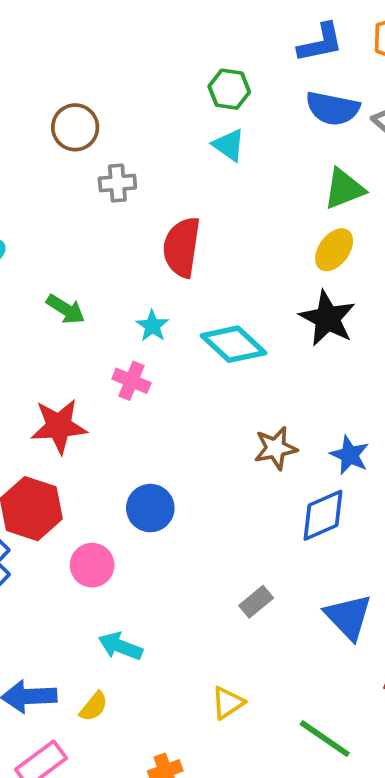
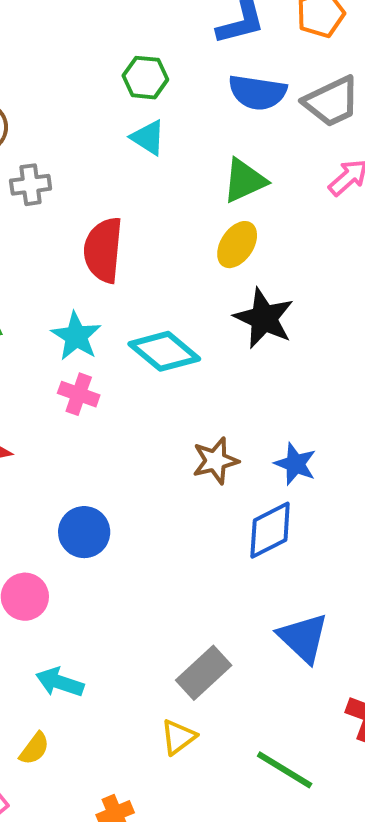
green triangle: (344, 189) -> (244, 180), moved
yellow ellipse: (334, 250) -> (237, 245), moved
cyan star: (152, 326) -> (76, 336), size x1.4
pink cross: (131, 381) -> (79, 394), moved
gray rectangle: (256, 602) -> (204, 673), moved, size x1.5

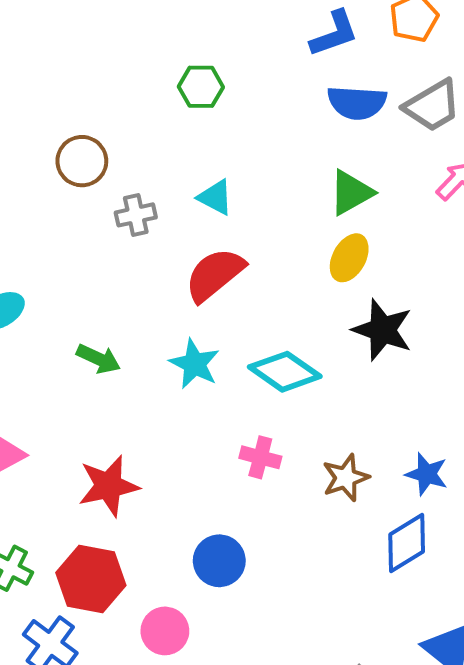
green hexagon: (145, 78) -> (201, 87), moved
cyan triangle: (148, 138) -> (215, 197), moved
red semicircle: (103, 250) -> (215, 275), turned 50
pink cross: (79, 394) -> (260, 457), moved

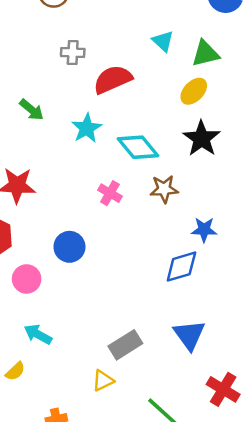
cyan triangle: (215, 197) -> (163, 41), moved
gray cross: (136, 215) -> (73, 53), moved
blue star: (427, 474) -> (204, 230), turned -30
brown star: (346, 478) -> (164, 189), moved

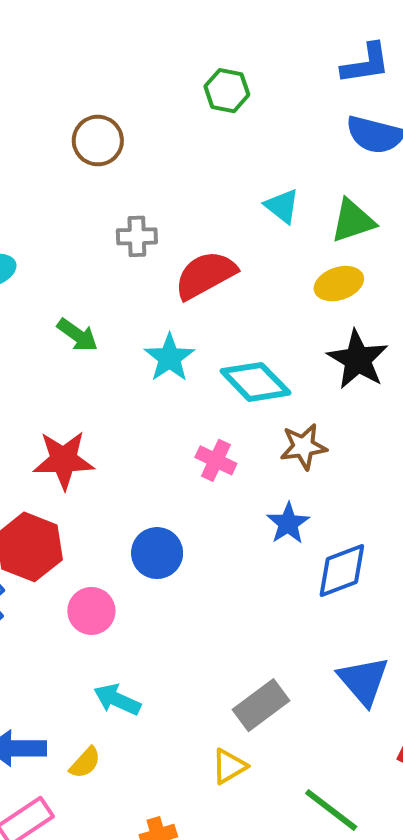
yellow ellipse: (194, 91) -> (339, 284), turned 32
blue star: (204, 230) -> (288, 523), moved, turned -30

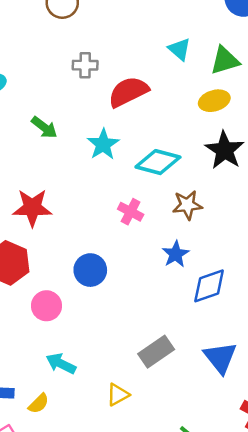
cyan diamond: (255, 382) -> (158, 162), turned -33
gray rectangle: (261, 705) -> (156, 352), moved
yellow triangle: (229, 766) -> (118, 395), moved

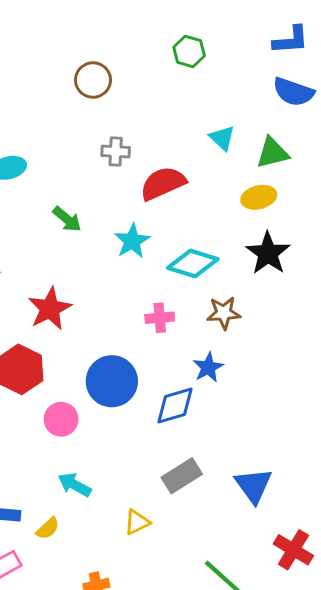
red star: (32, 208) -> (50, 309), turned -30
pink cross: (131, 212) -> (160, 318), turned -35
blue circle: (90, 270) -> (112, 381), size x1.4
blue diamond: (209, 286) -> (175, 406), moved

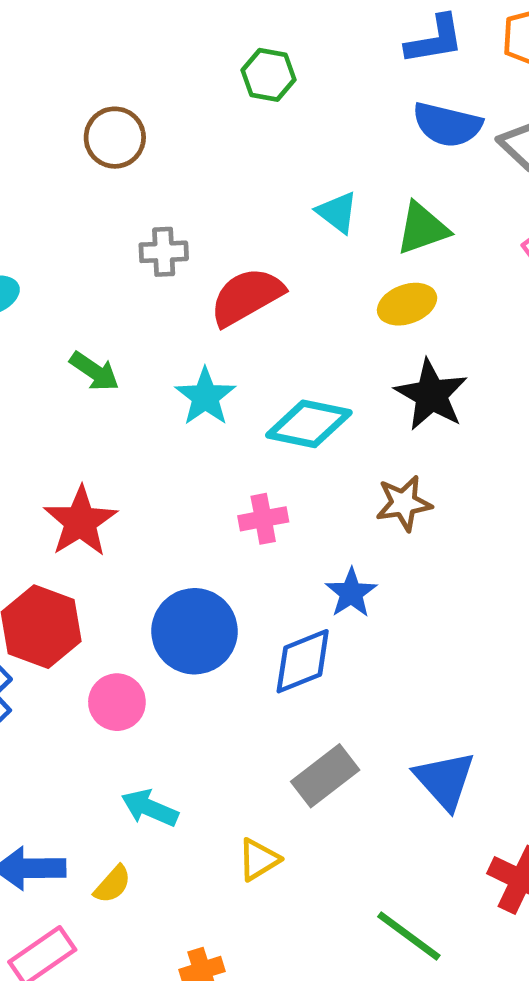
brown star: (224, 313) -> (404, 503), moved

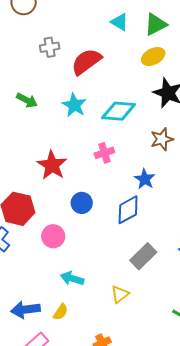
red star: (80, 522) -> (52, 165), moved
blue circle: (194, 631) -> (82, 203), size x0.6

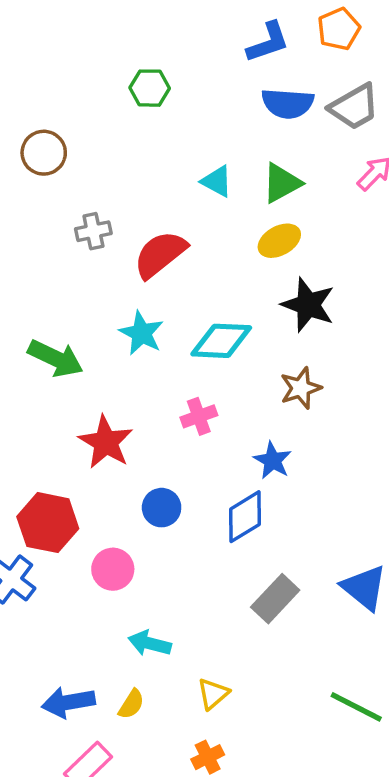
green arrow: (27, 100) -> (56, 358), moved, size x1.4
yellow triangle: (120, 294) -> (213, 694), moved

